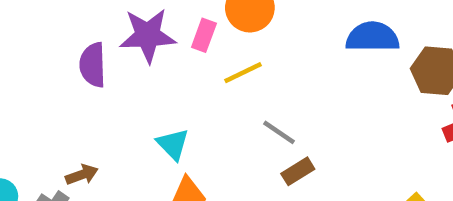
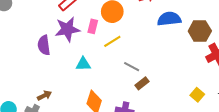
cyan triangle: (173, 144) -> (83, 64), moved, turned -42

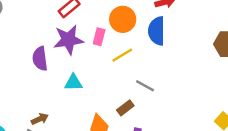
blue semicircle: (169, 19) -> (157, 31), moved, turned -85
cyan triangle: (83, 64) -> (73, 83), moved
brown rectangle: (142, 83) -> (125, 108), moved

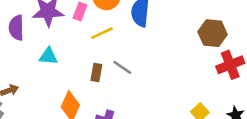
brown rectangle: (125, 108) -> (96, 73), moved, turned -49

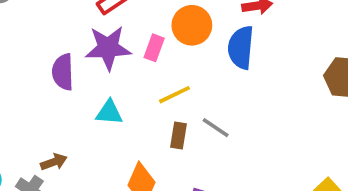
yellow line: (102, 33) -> (174, 95), moved

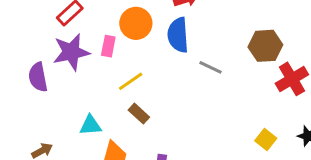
cyan triangle: (109, 112) -> (90, 125), moved
gray line: (216, 128) -> (210, 67), moved
brown rectangle: (178, 135) -> (139, 114), turned -48

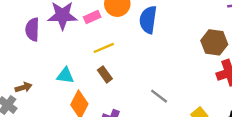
pink rectangle: (108, 46) -> (92, 17), turned 42
gray line: (210, 67) -> (159, 96), moved

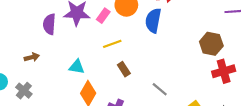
pink rectangle: (92, 17) -> (103, 16), turned -32
brown rectangle: (105, 74) -> (124, 69), moved
brown arrow: (24, 87) -> (32, 57), moved

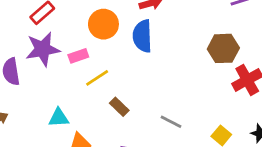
pink rectangle: (103, 16) -> (78, 56), moved, turned 48

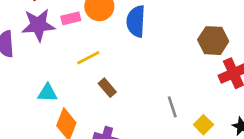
pink rectangle: (78, 56) -> (71, 18), moved
gray line: (171, 122) -> (172, 107), moved, turned 40

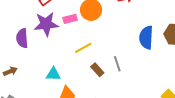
blue semicircle: (136, 21) -> (146, 38), moved
gray line: (172, 107) -> (117, 64), moved

